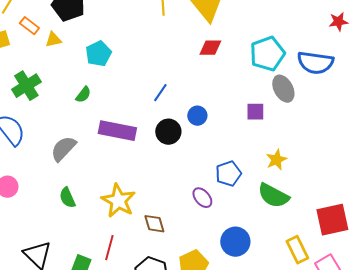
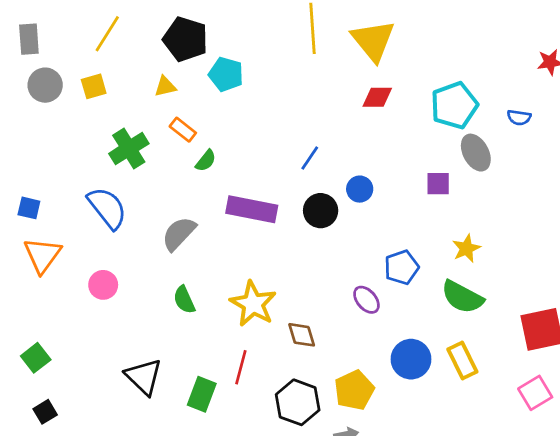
orange rectangle: (29, 26) -> (183, 130), moved
cyan pentagon: (98, 54) -> (226, 74), moved, turned -30
blue semicircle: (315, 63) -> (519, 117), size x0.5
yellow rectangle: (297, 250) -> (462, 360), moved

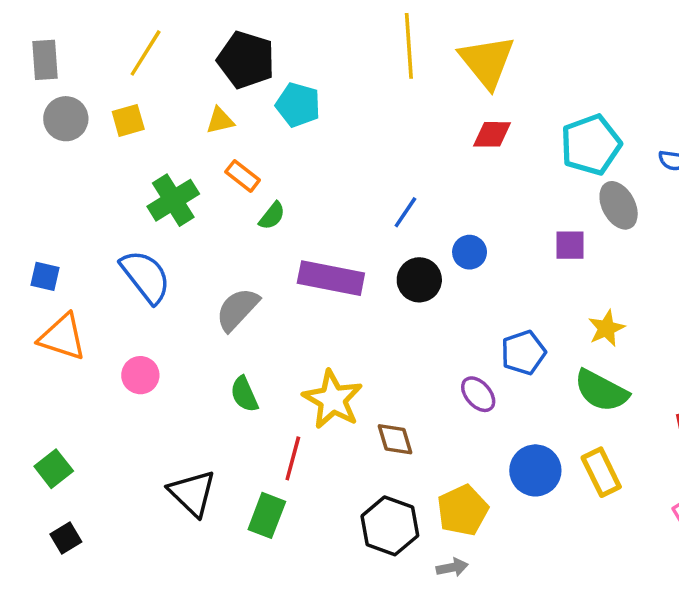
orange triangle: (42, 255) -> (62, 337), turned -48
red line: (241, 367) -> (293, 458), moved

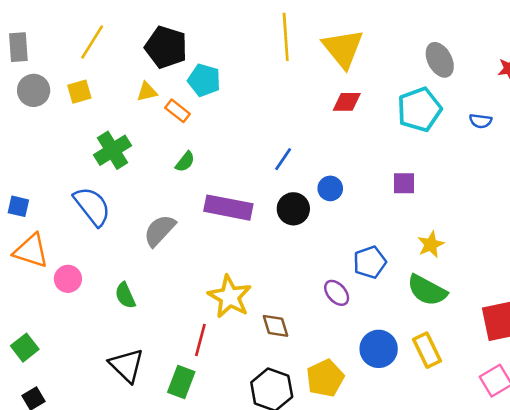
orange rectangle: (243, 176) -> (177, 111), moved
gray ellipse: (619, 205) -> (440, 60), moved
pink circle: (140, 375) -> (68, 279), moved
green semicircle: (244, 394) -> (125, 295), moved

